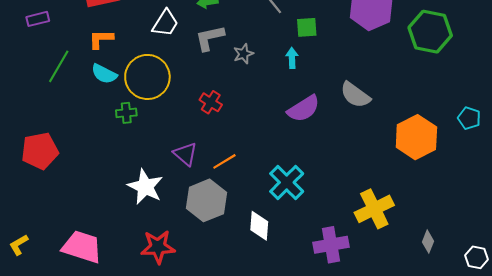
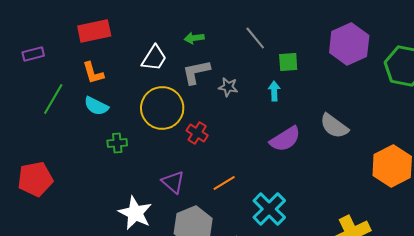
orange L-shape: (101, 39) -> (93, 73), turned -105
gray star: (243, 54) -> (228, 87), turned 30
yellow circle: (147, 77) -> (162, 108), moved
orange line: (224, 161) -> (224, 183), moved

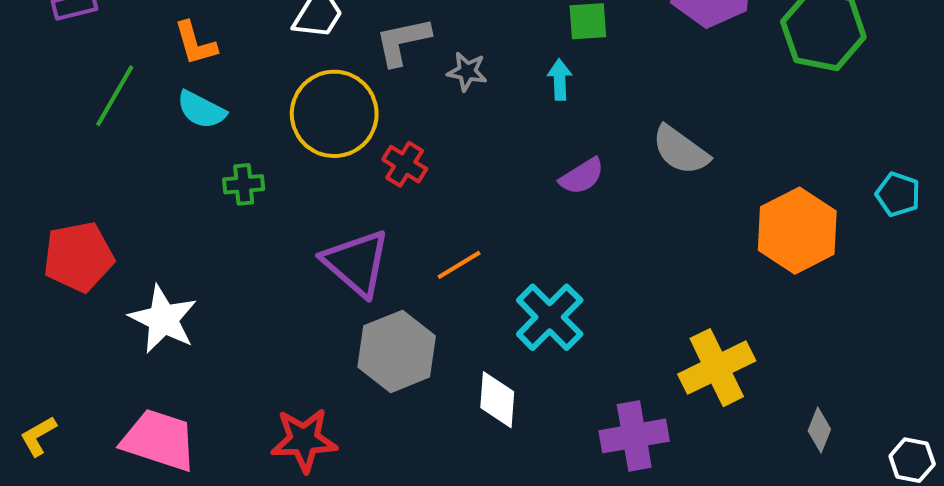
purple semicircle: (285, 139) -> (582, 176), size x0.7
purple triangle: (173, 182) -> (356, 263), size x1.5
white star: (135, 213) -> (163, 319), moved

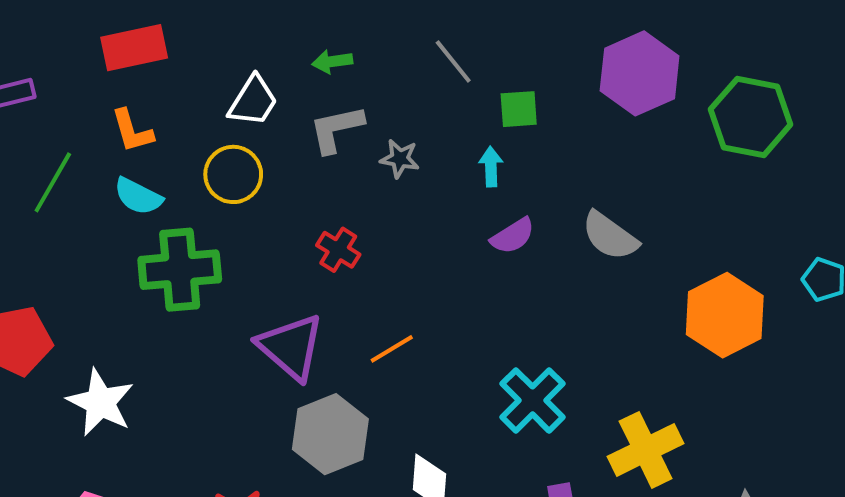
yellow circle: (334, 114) -> (233, 174), moved, size x0.7
purple semicircle: (582, 176) -> (513, 236), moved
green cross: (244, 184) -> (180, 270), size x2.0
cyan cross: (550, 317) -> (533, 400), moved

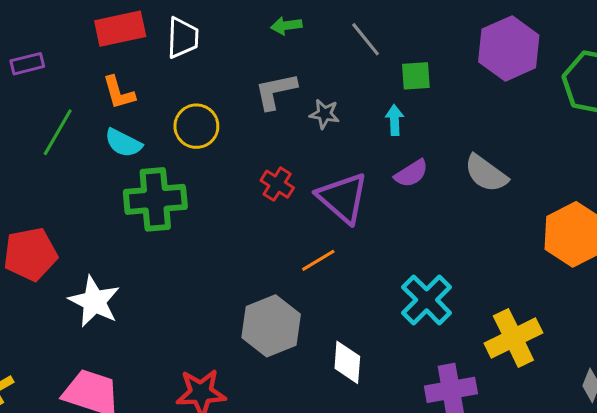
green arrow: (332, 61) -> (286, 26), moved
white trapezoid: (253, 101) -> (183, 38), moved, turned -30
purple triangle: (291, 347) -> (343, 198), moved

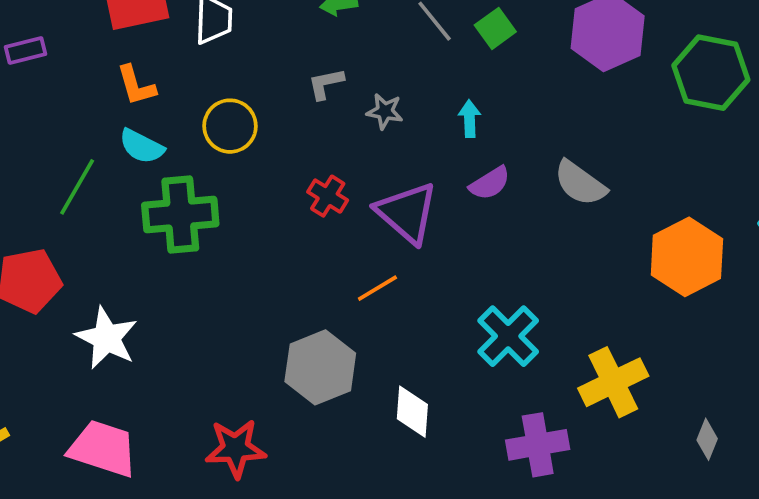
green square: (416, 76) -> (495, 28), moved, turned -32
gray L-shape: (276, 91) -> (326, 84), size x0.7
green line: (58, 132) -> (77, 187), moved

